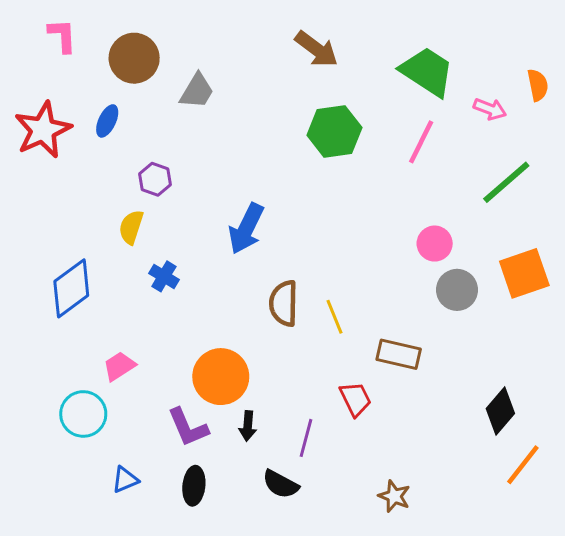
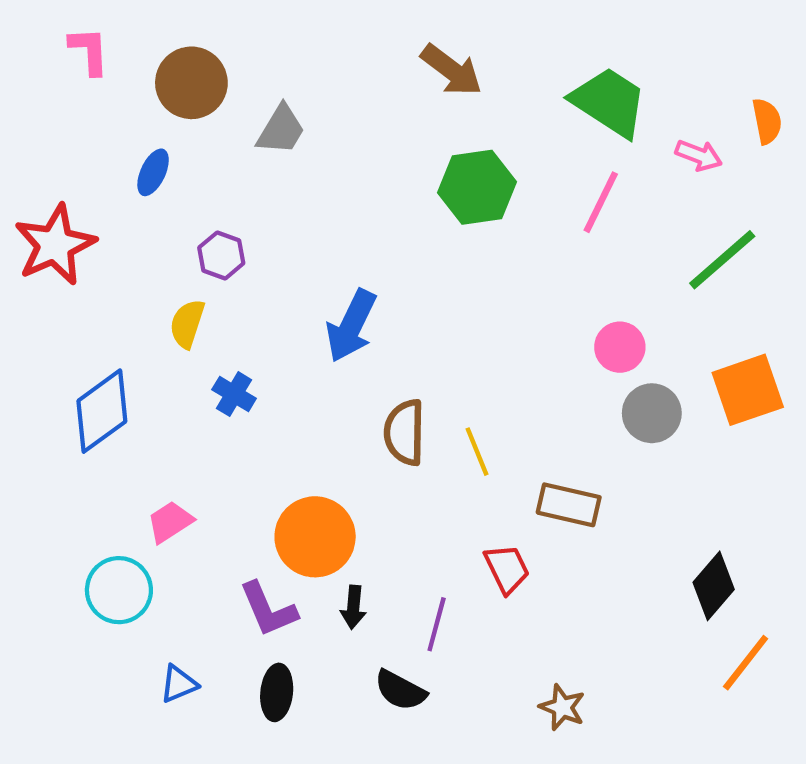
red star: (43, 130) -> (55, 245), moved

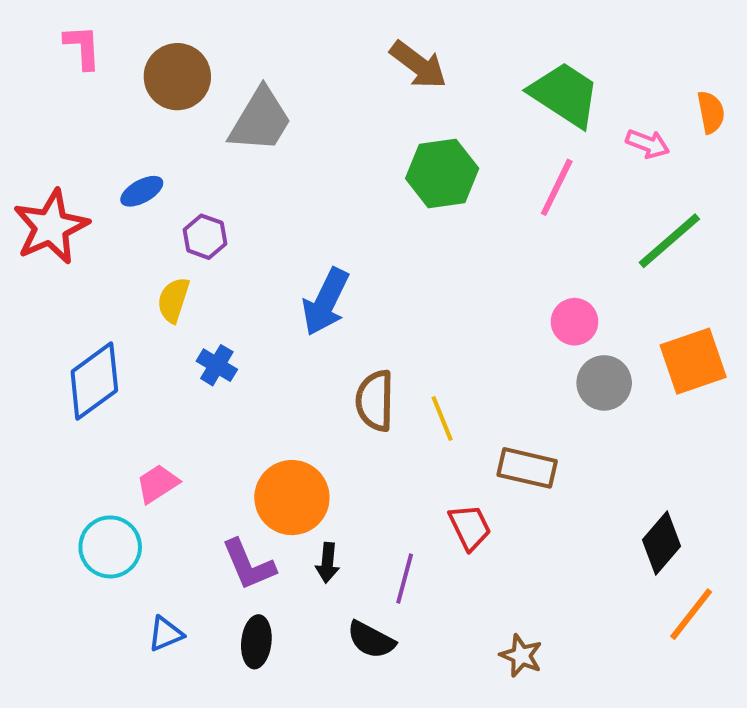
gray trapezoid: (281, 130) -> (260, 120), size x1.4
blue ellipse: (153, 172) -> (142, 191), moved, turned 36

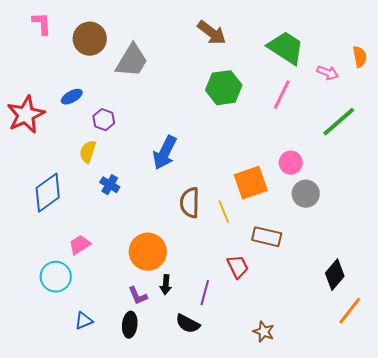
orange square: (693, 361) -> (251, 183), moved
purple L-shape: (248, 565) -> (138, 296), moved, size x0.7

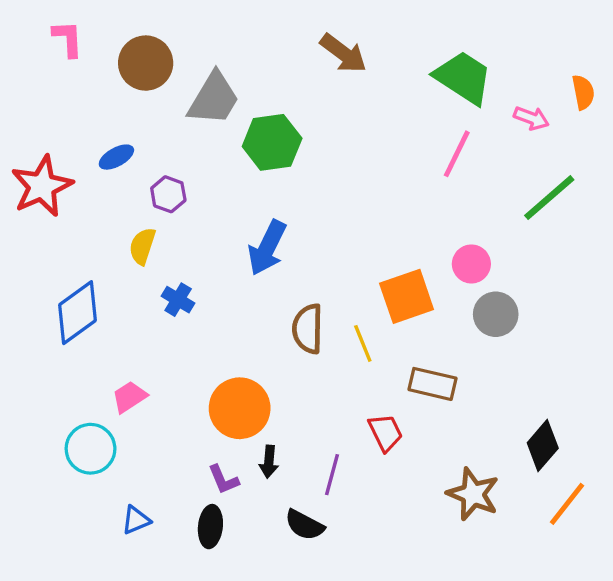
green hexagon: (224, 88) -> (272, 142), moved
brown star: (264, 332) -> (473, 494), moved, size x1.5

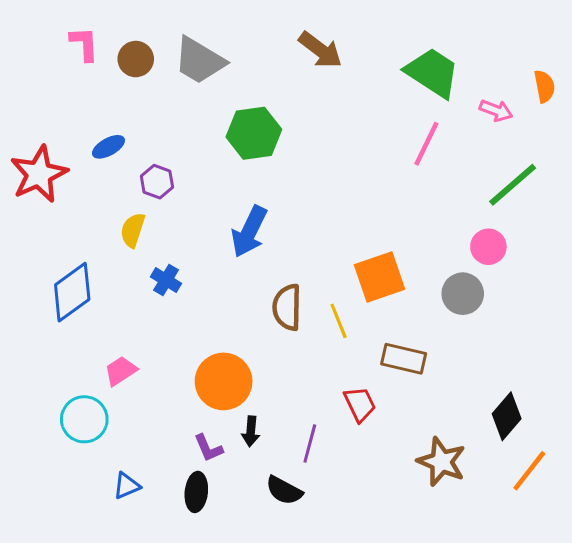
pink L-shape: (68, 39) -> (84, 44), moved
brown circle: (146, 63) -> (136, 59), size x0.7
gray trapezoid: (214, 99) -> (199, 61), moved, turned 90
pink circle: (471, 264) -> (488, 247), moved

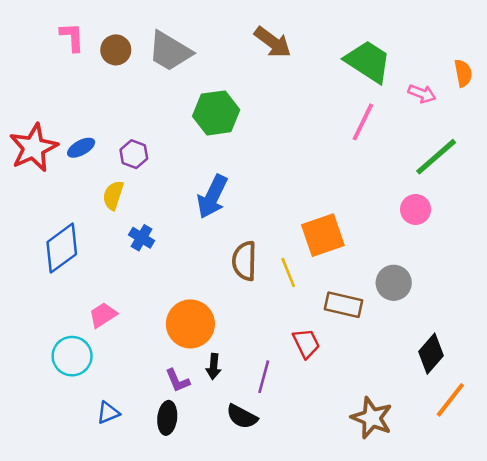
blue ellipse: (108, 147) -> (81, 148), moved
gray circle: (463, 294) -> (394, 283), moved
brown star: (442, 462) -> (372, 418), moved

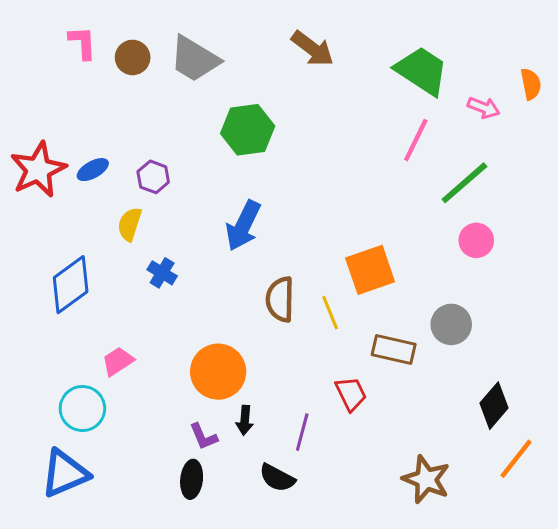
green line: (436, 157) -> (464, 183), moved
blue triangle: (108, 413) -> (65, 473), moved, size x1.8

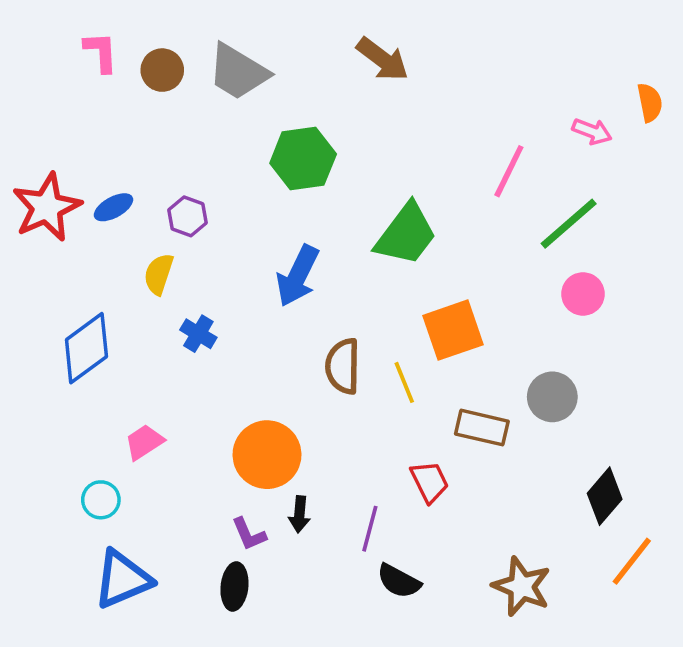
green trapezoid: (422, 71) -> (406, 234), moved, turned 94
cyan circle: (82, 409) -> (101, 500), size x0.7
blue triangle: (65, 473) -> (123, 579), moved
black semicircle: (277, 478) -> (399, 581), moved

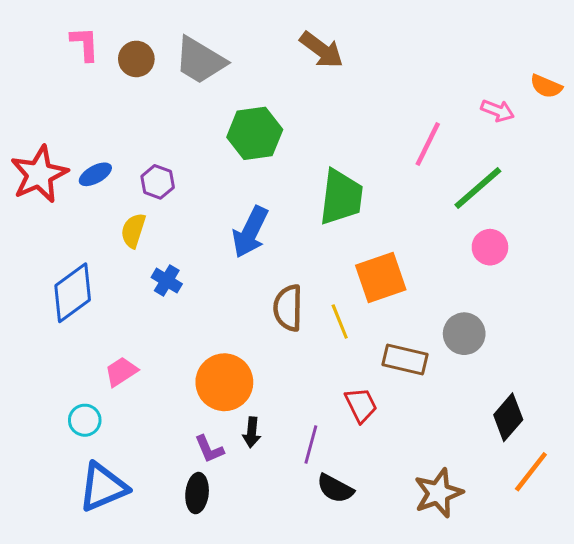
orange semicircle: (650, 103) -> (546, 86), turned 124
green trapezoid: (406, 234) -> (341, 197), turned -30
brown star: (522, 586) -> (438, 493), turned 30

